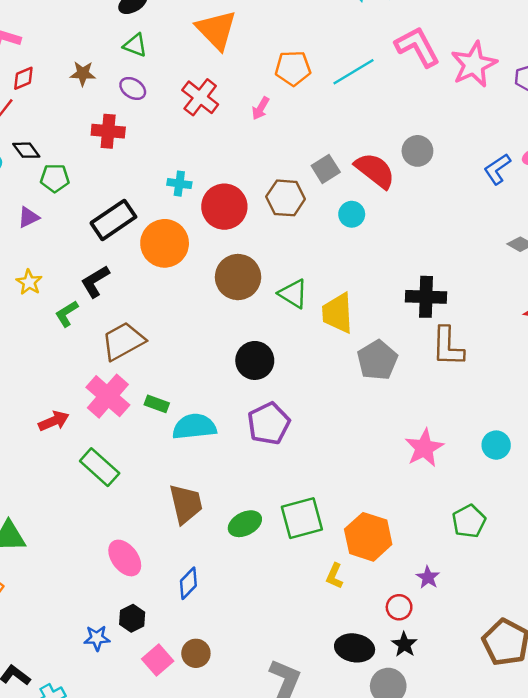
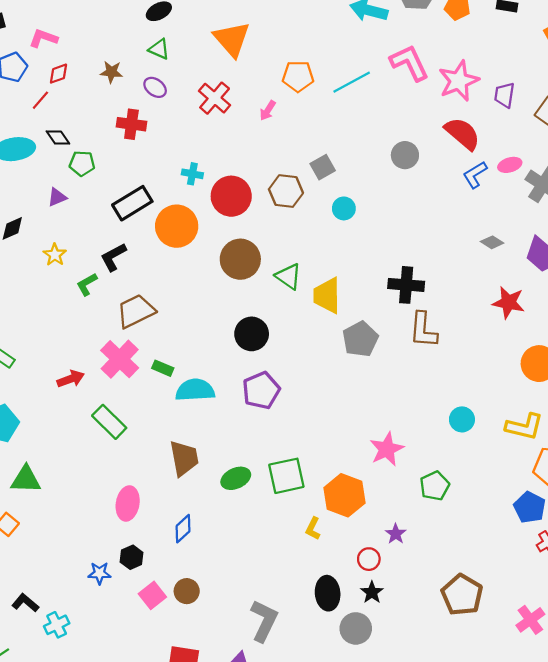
red semicircle: (375, 170) -> (462, 134), moved
pink star: (424, 448) -> (387, 449), moved
pink ellipse: (125, 558) -> (128, 503), turned 44
black ellipse: (355, 648) -> (328, 593), turned 72

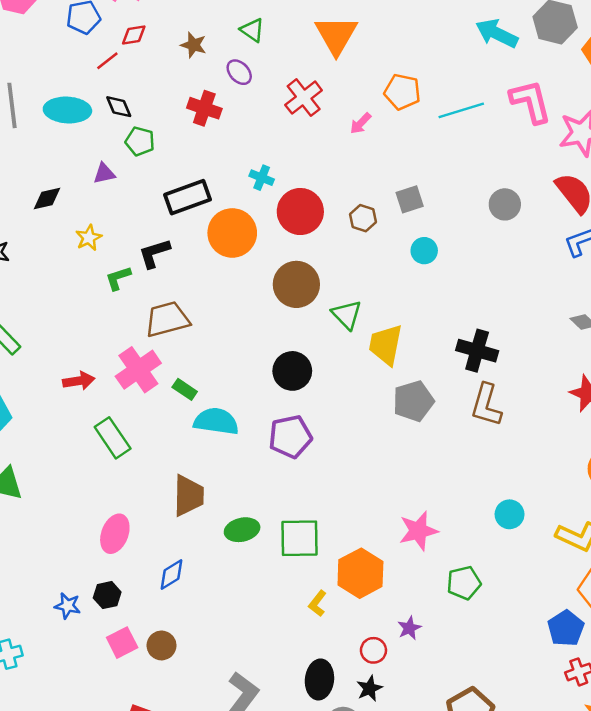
brown hexagon: (286, 191) -> (363, 218), size x0.7

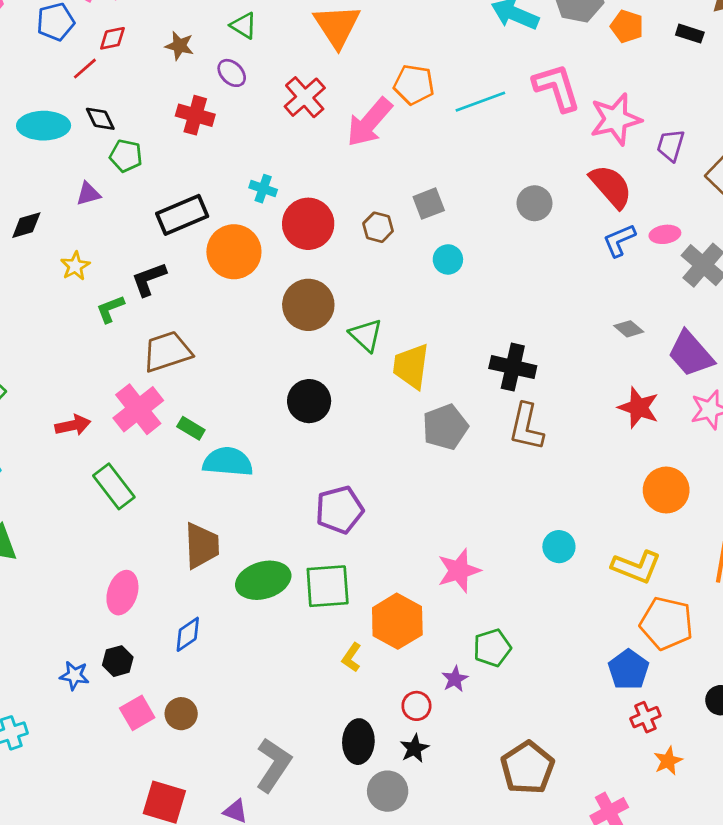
pink arrow: (361, 123) -> (369, 122), size x2.0
purple pentagon: (290, 437) -> (339, 510), moved
green ellipse: (242, 530) -> (263, 580), size x1.4
green pentagon: (464, 583) -> (492, 648), moved

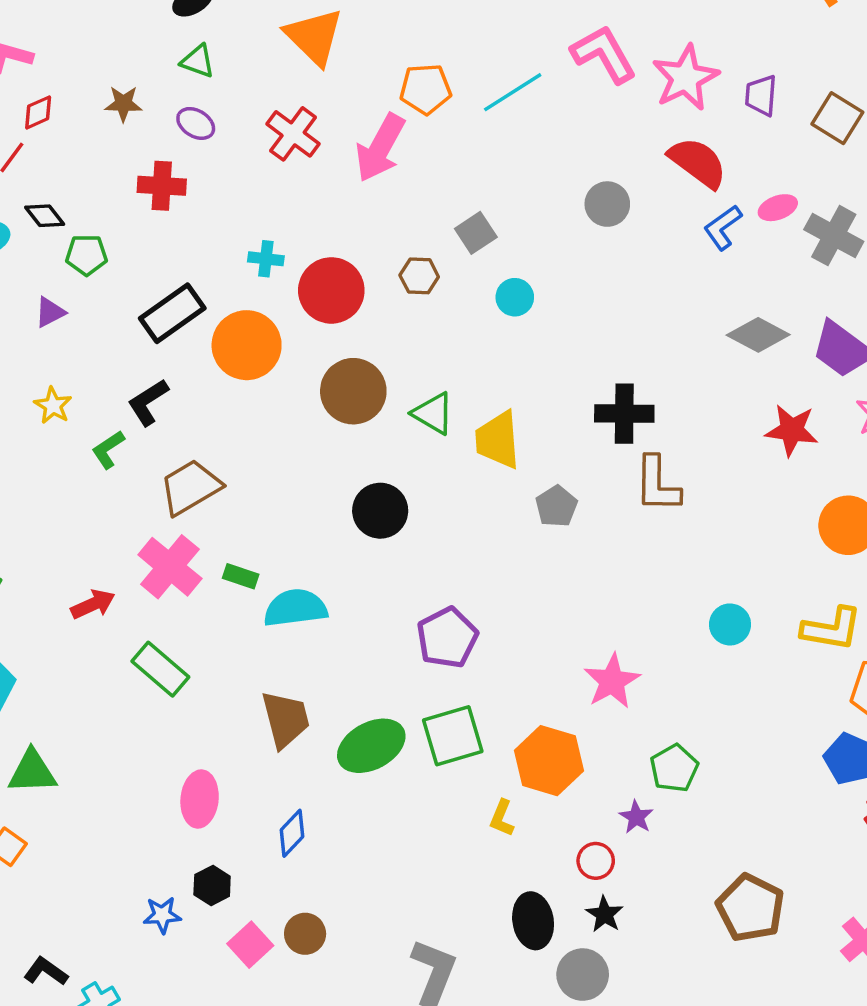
gray diamond: (629, 329) -> (758, 335), size x1.6
gray pentagon: (445, 427) -> (556, 506), size x0.7

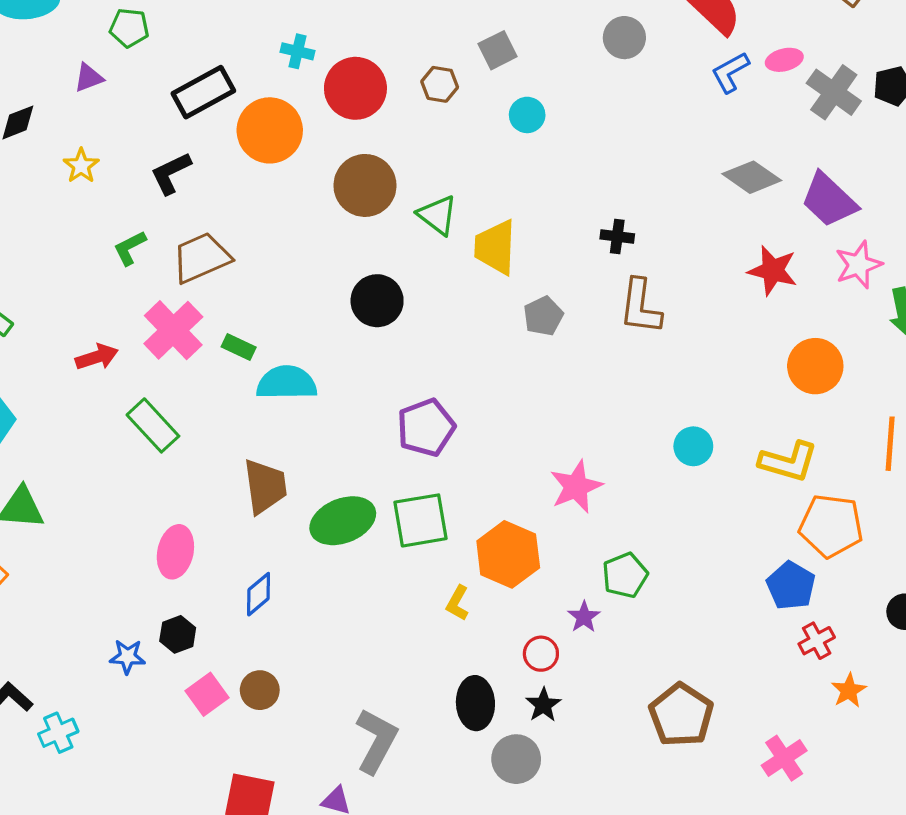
black cross: (624, 414) -> (617, 236), size x0.6
green L-shape: (108, 450) -> (130, 248), moved

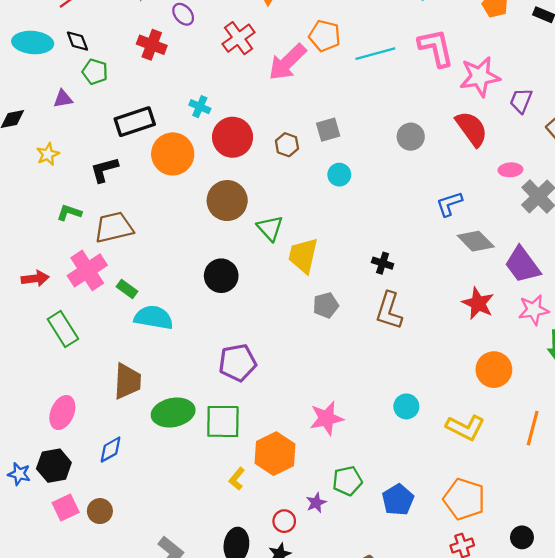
blue L-shape: (730, 72) -> (449, 204), moved
green L-shape: (130, 248) -> (69, 213), turned 35
orange pentagon: (831, 526) -> (464, 499), moved
blue pentagon: (791, 586) -> (398, 500), moved
black hexagon: (178, 634) -> (54, 466), size x1.4

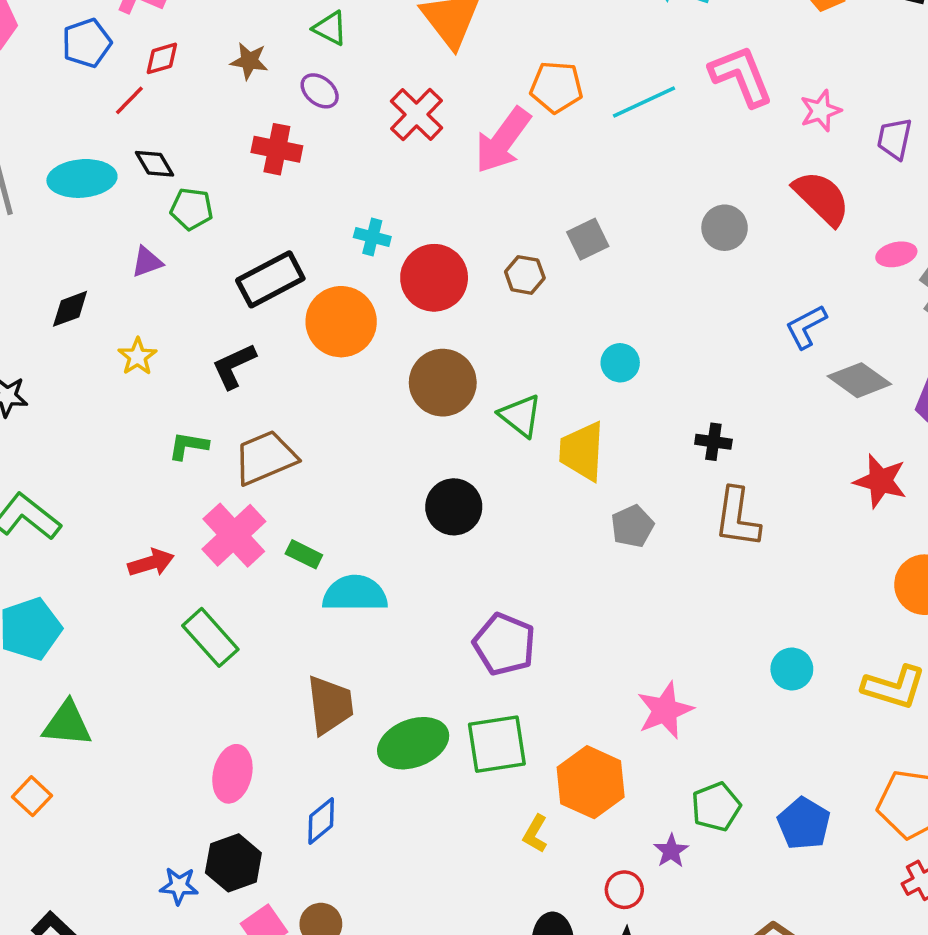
pink star: (480, 77) -> (821, 111), size x0.6
cyan circle: (339, 175) -> (620, 363), moved
purple pentagon: (237, 363) -> (504, 644), turned -30

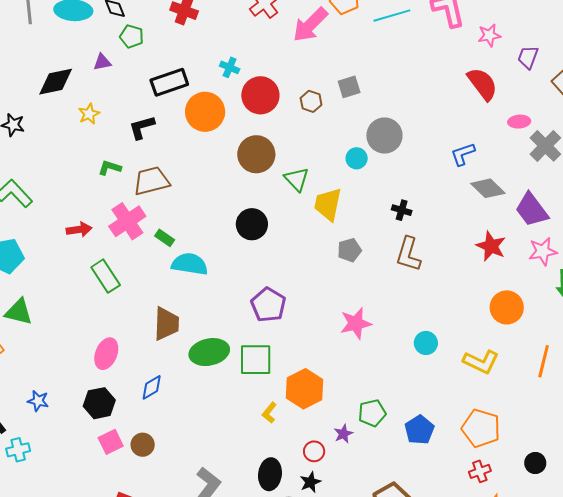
gray circle: (725, 228) -> (384, 136), moved, size x1.4
black diamond: (70, 309) -> (56, 82), size x1.5
pink star: (665, 710) -> (356, 323), moved
blue star: (179, 886) -> (38, 401), moved

